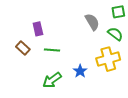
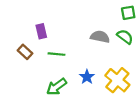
gray semicircle: (92, 22) -> (100, 37), moved, turned -48
yellow cross: (108, 59) -> (117, 80), moved, turned -35

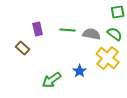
green line: (57, 54) -> (68, 30), moved
yellow cross: (117, 80) -> (108, 58), moved

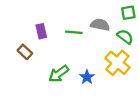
gray semicircle: (92, 34) -> (100, 25), moved
green arrow: (52, 80) -> (59, 74), moved

